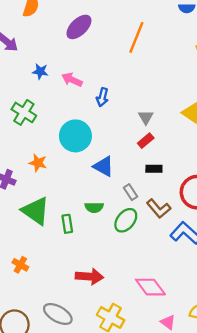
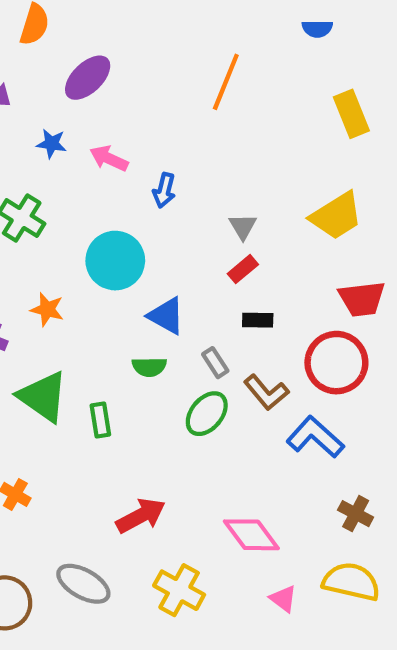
purple ellipse: (79, 27) -> (88, 78), moved
green semicircle: (94, 207) -> (149, 367), moved
red arrow: (89, 276) -> (141, 516), turned -32

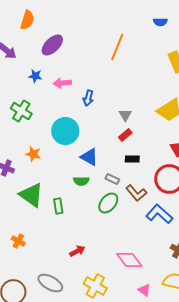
pink arrow: (109, 158) -> (62, 83), turned -30
gray rectangle: (215, 363) -> (112, 179), turned -32
red arrow: (141, 516) -> (77, 251), size x0.7

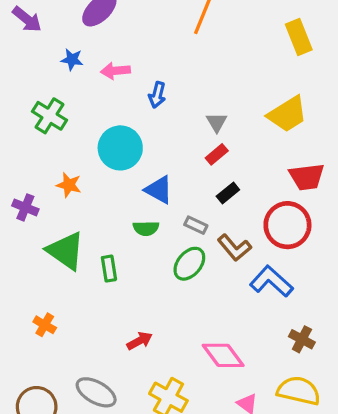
black rectangle: (132, 159) -> (228, 193), turned -40

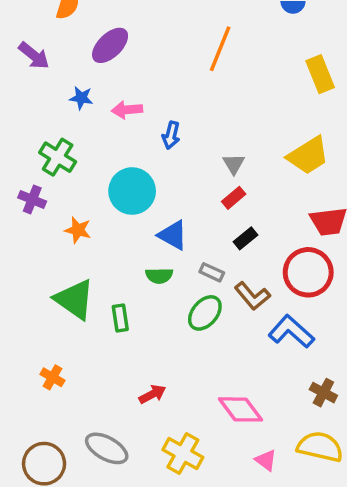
purple cross: (25, 207) -> (32, 199), moved

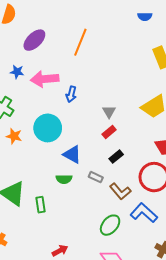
orange line: (220, 49) -> (80, 42), moved
pink arrow: (127, 110) -> (45, 79), size x1.5
orange star: (78, 230) -> (14, 136), moved
green ellipse: (205, 313) -> (110, 225), moved

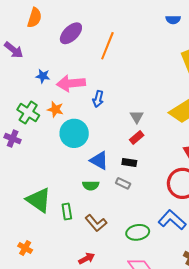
purple ellipse: (34, 40) -> (71, 33), moved
orange star: (14, 136) -> (55, 109), moved
black rectangle: (116, 157) -> (129, 163), moved, turned 48
brown L-shape: (120, 191) -> (96, 223), moved
green ellipse: (110, 225) -> (138, 232), turned 40

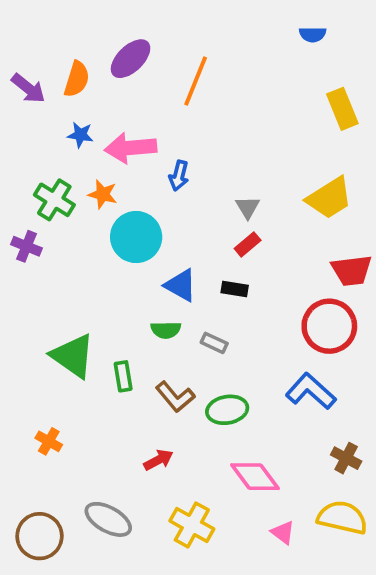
orange semicircle: (34, 18) -> (77, 79), moved
gray rectangle: (123, 183) -> (214, 343), moved
green ellipse: (138, 232) -> (227, 410), moved

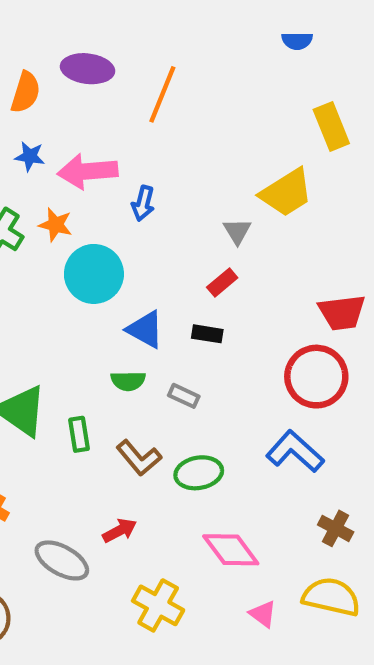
purple ellipse: (131, 59) -> (88, 69), turned 51
yellow trapezoid: (329, 198) -> (286, 193), moved
gray triangle: (248, 207) -> (237, 231), moved
gray ellipse: (108, 519) -> (62, 560), moved

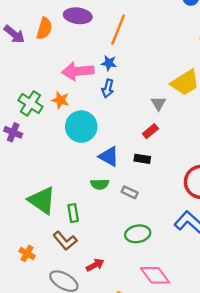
blue star: (30, 156) -> (109, 63), moved
brown L-shape: (139, 458) -> (65, 241), moved

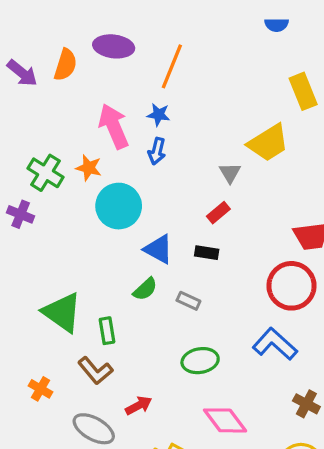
pink arrow: (78, 71) -> (114, 126), turned 72
green semicircle: (100, 184) -> (145, 289), turned -42

